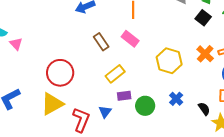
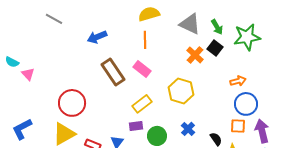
brown rectangle: (101, 42) -> (113, 72), size x1.5
orange cross: (205, 54) -> (195, 55), moved
yellow rectangle: (115, 74) -> (142, 104), moved

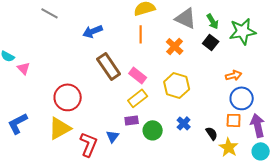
orange cross: (195, 55) -> (175, 46), moved
pink rectangle: (142, 69) -> (138, 75), moved

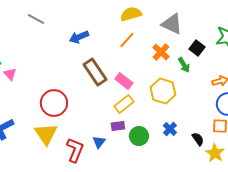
green arrow: (213, 21) -> (184, 65), moved
orange line: (141, 34) -> (127, 40), turned 42
yellow triangle: (60, 128) -> (46, 134), turned -35

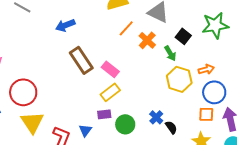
orange line: (127, 40) -> (126, 28), moved
yellow hexagon: (163, 91) -> (179, 79), moved
red circle: (54, 103) -> (23, 92), moved
black semicircle: (198, 139) -> (171, 127), moved

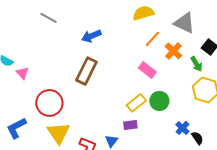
brown rectangle: (81, 60) -> (86, 71), moved, turned 60
pink rectangle: (110, 69) -> (147, 70), moved
green circle: (125, 124) -> (159, 101), moved

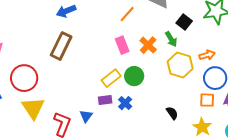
orange cross: (173, 51) -> (148, 45), moved
pink rectangle: (147, 70) -> (122, 45), turned 30
blue cross: (182, 128) -> (125, 103), moved

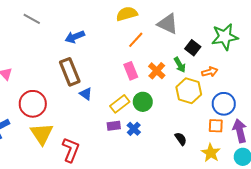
brown rectangle: (61, 46) -> (70, 72), turned -48
orange arrow: (207, 55) -> (210, 72), moved
blue triangle: (86, 116) -> (86, 94), moved, turned -32

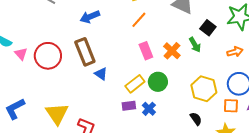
orange line: (136, 40) -> (139, 20), moved
orange arrow: (210, 72) -> (235, 52), moved
yellow hexagon: (189, 91) -> (204, 89), moved
red circle: (33, 104) -> (48, 56), moved

